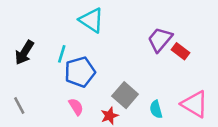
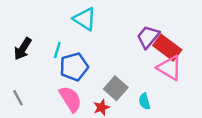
red rectangle: (181, 51) -> (167, 48), size x1.6
pink triangle: (195, 104) -> (170, 68), moved
pink semicircle: (76, 107) -> (70, 99), size x1.6

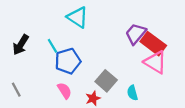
cyan line: (57, 50) -> (52, 46), turned -48
pink semicircle: (70, 99) -> (64, 91), size x0.7

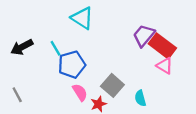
black arrow: (21, 45) -> (22, 47), turned 30
pink triangle: (155, 62) -> (165, 66), size x0.7
pink semicircle: (64, 91) -> (80, 92), moved

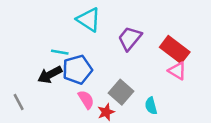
purple trapezoid: (144, 35) -> (130, 38), moved
black arrow: (22, 47) -> (50, 75), moved
cyan line: (56, 48) -> (60, 52), turned -49

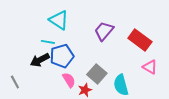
cyan triangle: (89, 20) -> (59, 20), moved
pink triangle: (177, 71) -> (150, 67), moved
cyan semicircle: (151, 106) -> (121, 85), size x1.5

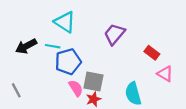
red rectangle: (140, 40) -> (152, 53), moved, size x0.6
black arrow: (40, 60) -> (26, 46), moved
gray square: (97, 74) -> (93, 81), moved, turned -30

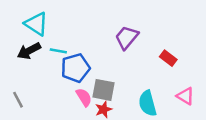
cyan triangle: (65, 22) -> (36, 24), moved
pink triangle: (165, 74) -> (185, 96), moved

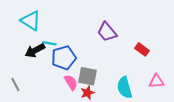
purple trapezoid: (127, 37) -> (107, 32), turned -80
black arrow: (29, 51) -> (35, 50), moved
pink triangle: (185, 96) -> (156, 81), turned -35

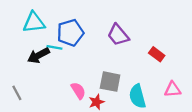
cyan triangle: (31, 21) -> (34, 22), turned -40
blue pentagon: (64, 58) -> (70, 33), moved
gray square: (87, 76) -> (110, 82), moved

